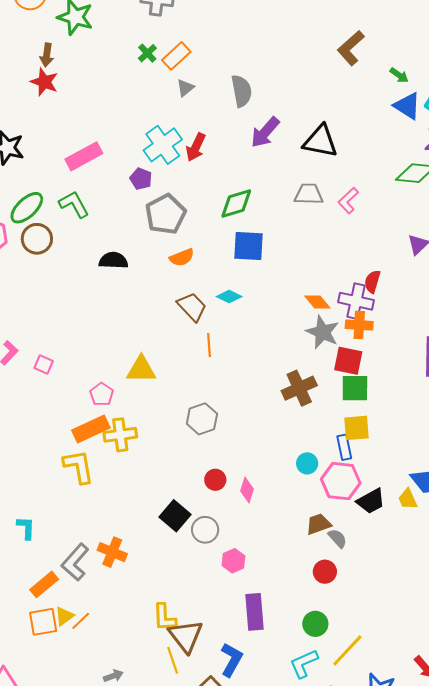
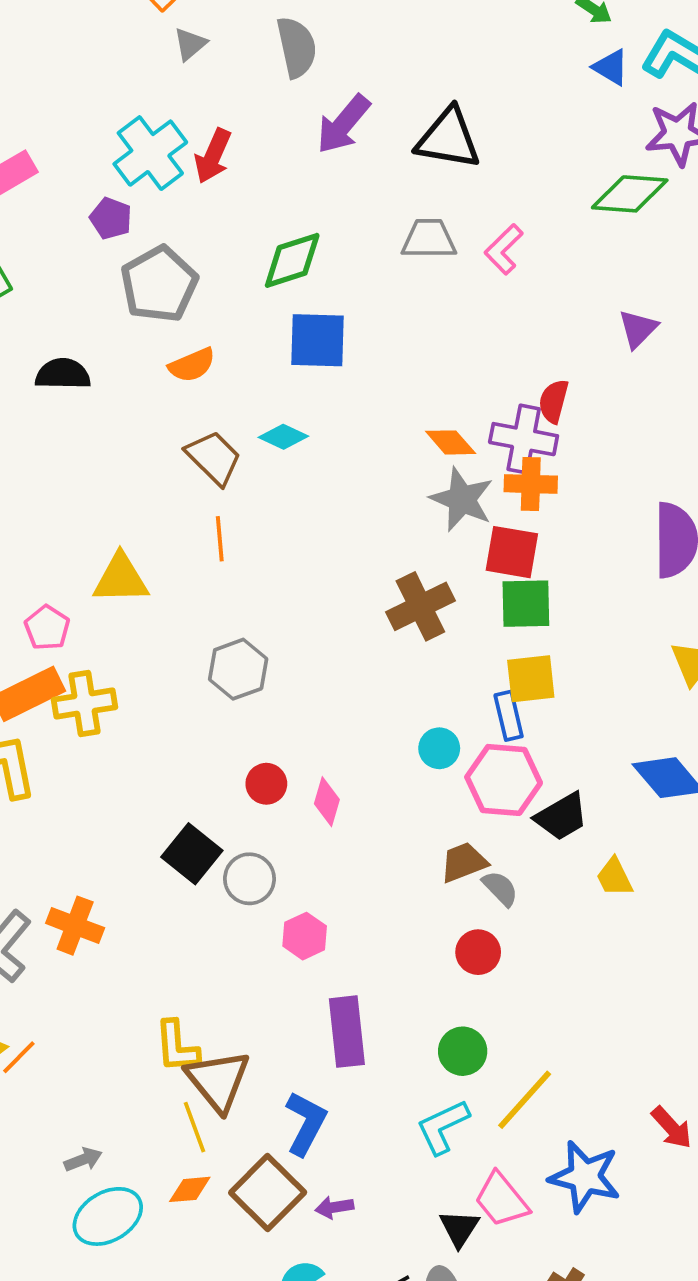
blue triangle: (407, 106) -> (611, 67), size x0.7
orange line: (209, 345) -> (220, 539), moved
yellow trapezoid: (408, 499) -> (614, 877), moved

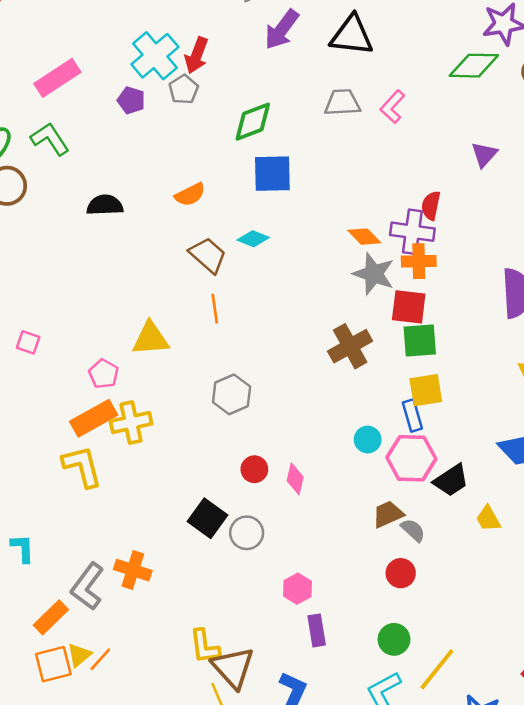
gray pentagon: (159, 284) -> (184, 90), moved, size x0.6
pink hexagon: (305, 936) -> (297, 589), moved
purple rectangle: (347, 1032) -> (317, 630), size x0.7

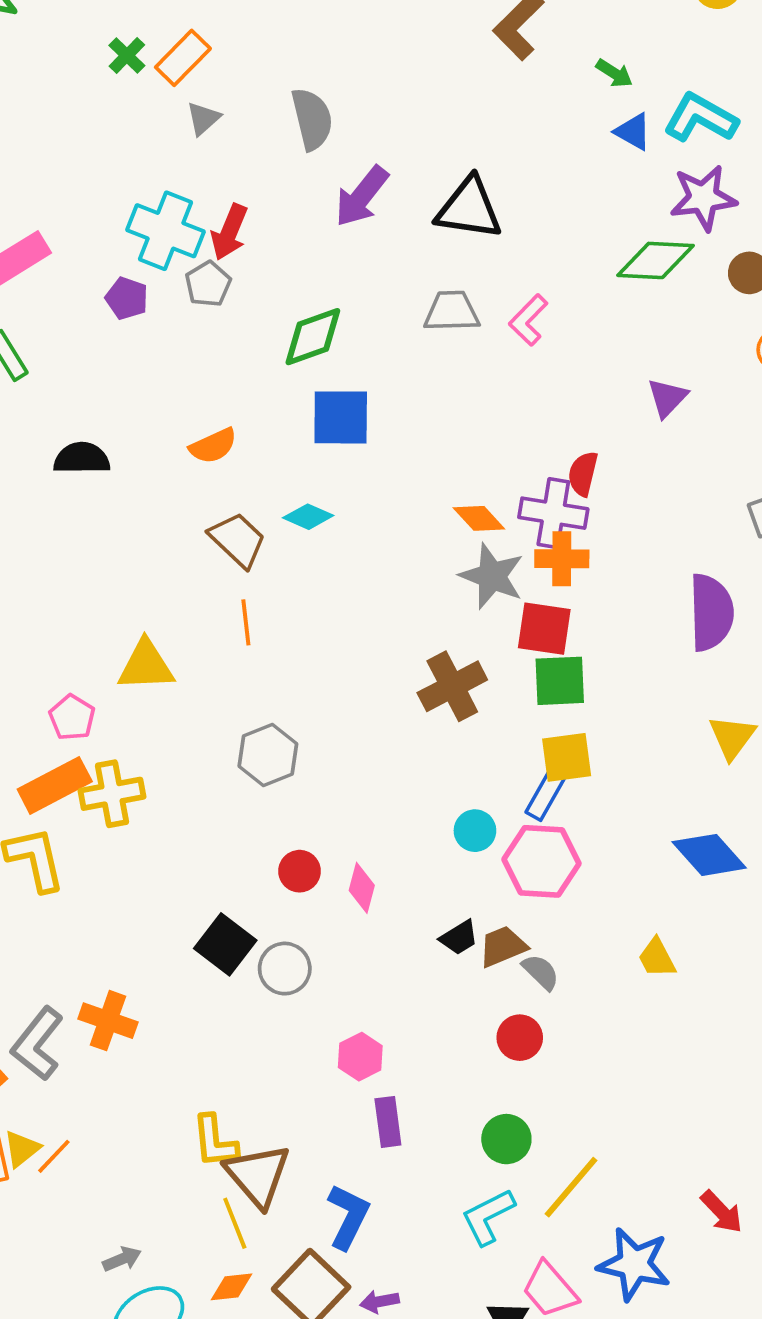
cyan cross: (155, 56) -> (165, 231), turned -30
blue rectangle: (412, 415) -> (545, 796), turned 44
black trapezoid: (451, 480) -> (459, 938), moved, size x0.7

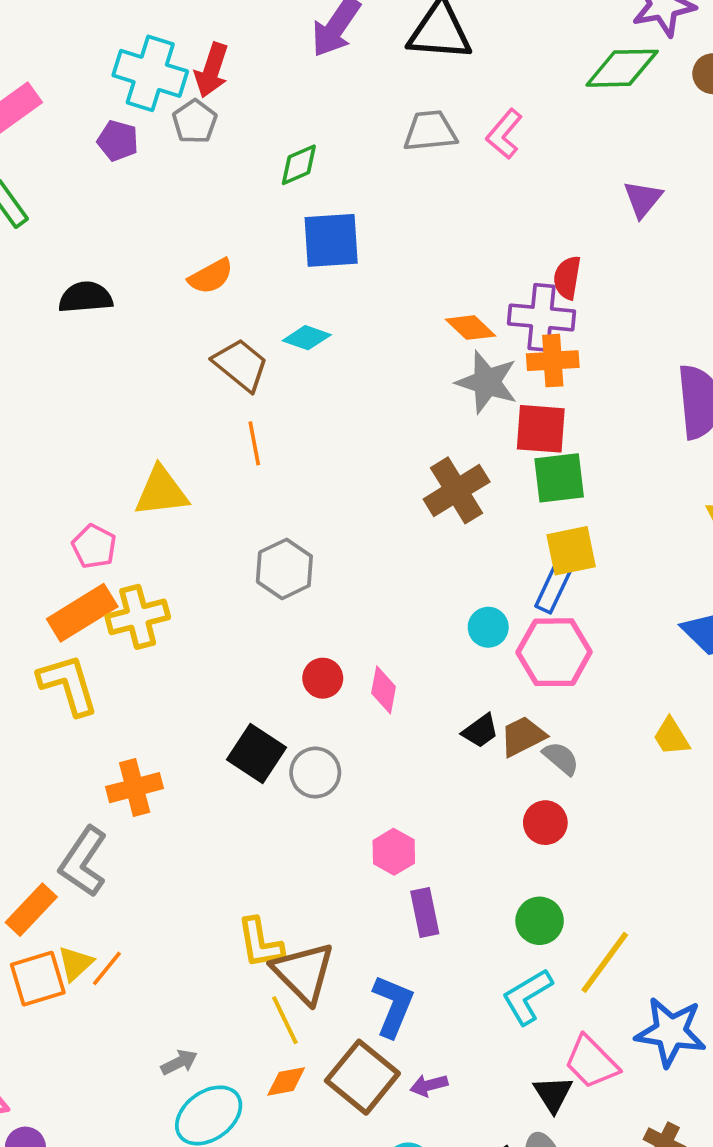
green diamond: (313, 337) -> (299, 165), size x0.7
orange cross: (108, 1021) -> (135, 788), moved, turned -30

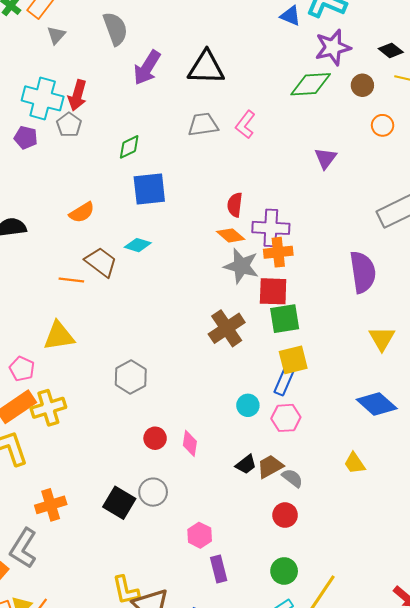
red semicircle: (567, 278) -> (235, 205), moved
orange line: (254, 443) -> (71, 280), moved, turned -70
pink hexagon: (554, 652) -> (286, 418), size x0.7
black square: (257, 753) -> (119, 503), moved

